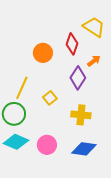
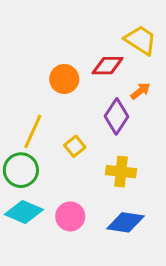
red diamond: (72, 44) -> (108, 66), turned 70

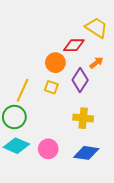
orange circle: (64, 79) -> (55, 63), moved
yellow square: (75, 146) -> (51, 87), moved, turned -32

